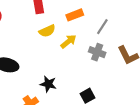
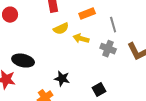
gray line: (102, 27) -> (113, 25), turned -49
yellow arrow: (68, 41) -> (81, 39), turned -126

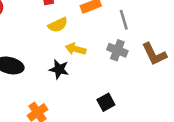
yellow arrow: (81, 39) -> (76, 49), moved
black star: (62, 79) -> (59, 69), moved

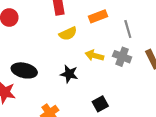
yellow arrow: (76, 49) -> (94, 56), moved
black square: (106, 102) -> (100, 104), moved

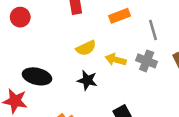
yellow semicircle: (68, 34) -> (86, 48), moved

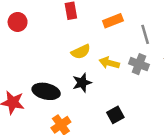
black ellipse: (37, 76) -> (46, 91), moved
black star: (87, 80) -> (82, 83), turned -30

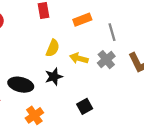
yellow semicircle: (81, 52) -> (53, 48), turned -42
gray cross: (139, 64) -> (106, 60), turned 30

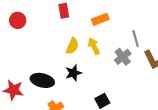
gray line: (112, 32) -> (136, 39), moved
yellow arrow: (79, 58) -> (94, 46), moved, turned 49

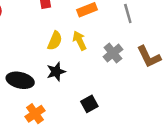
gray line: (136, 39) -> (128, 13), moved

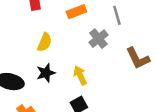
yellow arrow: (80, 41) -> (80, 75), moved
gray cross: (113, 53) -> (98, 39), moved

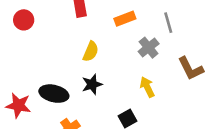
yellow arrow: (80, 75) -> (147, 87), moved

